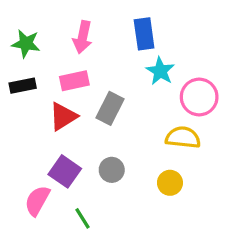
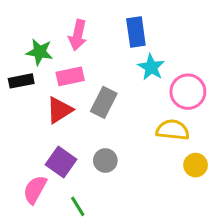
green star: (26, 44) -> (40, 52), moved
yellow circle: (170, 183) -> (196, 165), moved

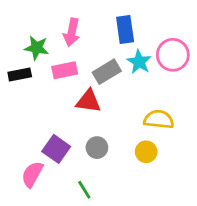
pink circle: (188, 92) -> (173, 55), moved
gray rectangle: (104, 102) -> (107, 72), moved, turned 32
red triangle: (59, 110) -> (89, 101), moved, turned 40
yellow circle: (196, 165) -> (146, 152), moved
green line: (78, 206) -> (84, 190), moved

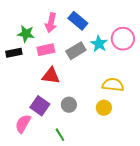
blue rectangle: (125, 30) -> (78, 21), moved, turned -42
red triangle: (89, 101) -> (51, 76), moved

